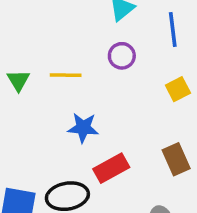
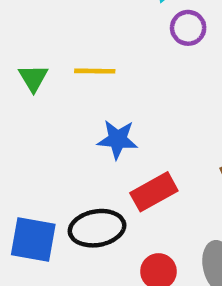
purple circle: (122, 56) -> (188, 28), moved

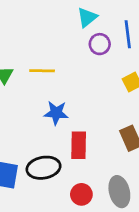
red rectangle: (154, 192) -> (79, 145), turned -60

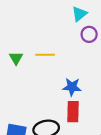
blue star: (56, 113) -> (72, 87), moved

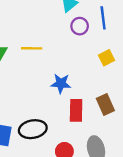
red rectangle: (73, 112) -> (76, 110), moved

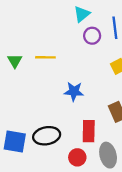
red rectangle: (76, 110) -> (89, 131), moved

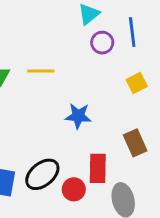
black ellipse: (47, 136) -> (42, 174), turned -30
red circle: (77, 157) -> (74, 189), moved

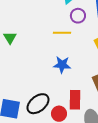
yellow line: (41, 71) -> (62, 33), moved

